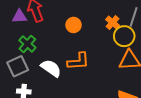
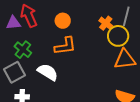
orange circle: (74, 25) -> (63, 21), moved
orange L-shape: (78, 61) -> (65, 46), moved

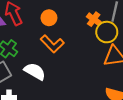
orange L-shape: (65, 46) -> (52, 44), turned 55

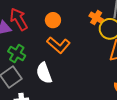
white semicircle: (35, 71) -> (44, 73), turned -135

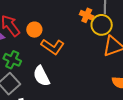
orange circle: (53, 20) -> (34, 30), moved

